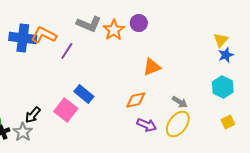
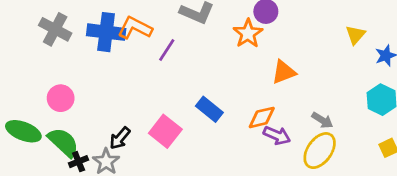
orange star: (114, 30) -> (248, 33), moved
yellow triangle: (221, 40) -> (355, 35), moved
blue rectangle: (84, 94) -> (209, 109), moved
purple arrow: (147, 125) -> (277, 135), moved

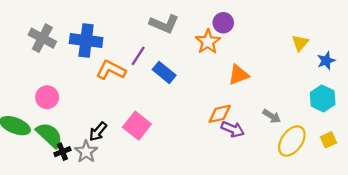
orange L-shape: (135, 28) -> (111, 70), moved
blue rectangle: (209, 109) -> (164, 72), moved
yellow ellipse: (320, 151) -> (292, 141), moved

